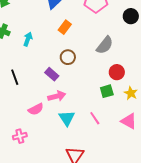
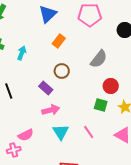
green square: (107, 91) -> (101, 105), turned 32
pink semicircle: (36, 109) -> (26, 135), moved

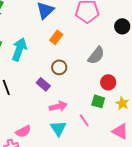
cyan arrow: (22, 53) -> (19, 49), size x1.6
pink arrow: (51, 110) -> (58, 106), moved
pink line: (89, 132) -> (84, 120), moved

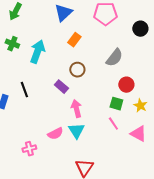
pink arrow: (58, 106) -> (76, 109), turned -90
pink line: (84, 120) -> (113, 124), moved
pink semicircle: (23, 131) -> (55, 134), moved

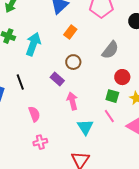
cyan triangle: (76, 131) -> (85, 127), moved
pink semicircle: (55, 134) -> (34, 114), moved, turned -84
pink cross: (29, 149) -> (40, 142), moved

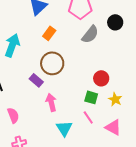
gray semicircle: (110, 50) -> (90, 34), moved
brown circle: (73, 62) -> (52, 63), size x1.5

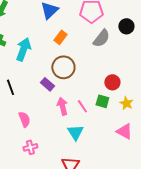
pink line: (88, 117) -> (82, 106), moved

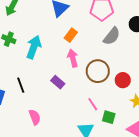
brown circle: (63, 67) -> (98, 71), moved
green square: (102, 101) -> (109, 117), moved
pink arrow: (62, 106) -> (73, 58), moved

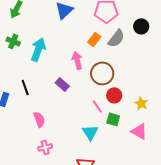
orange rectangle: (71, 35) -> (94, 39), moved
red circle: (123, 80) -> (114, 95), moved

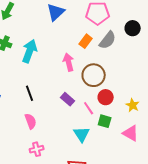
purple rectangle: (62, 84) -> (68, 99), moved
black line: (25, 87) -> (30, 93), moved

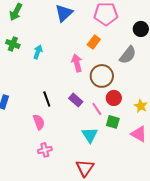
gray semicircle: (108, 40) -> (128, 55), moved
cyan arrow: (30, 51) -> (38, 52), size x0.6
black line: (30, 93) -> (47, 99), moved

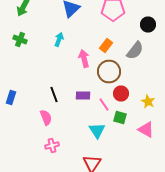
orange rectangle: (94, 42) -> (106, 46), moved
cyan arrow: (38, 52) -> (59, 40), moved
purple rectangle: (76, 100) -> (83, 96), turned -40

